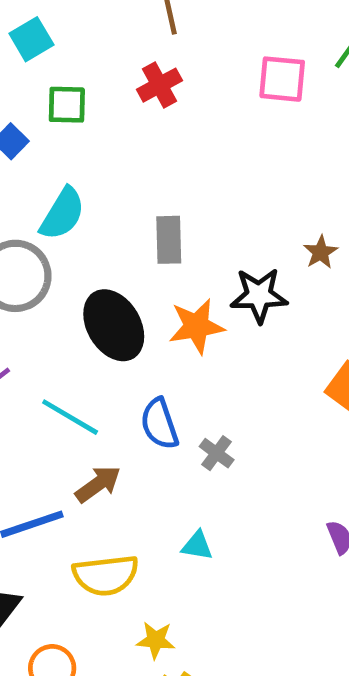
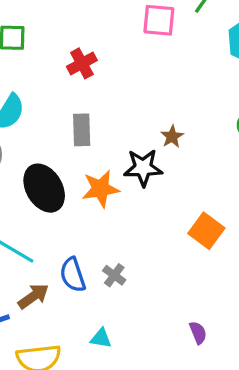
red cross: (160, 85) -> (82, 63), moved
brown star: (321, 252) -> (172, 137), moved
blue semicircle: (159, 424) -> (73, 275), moved

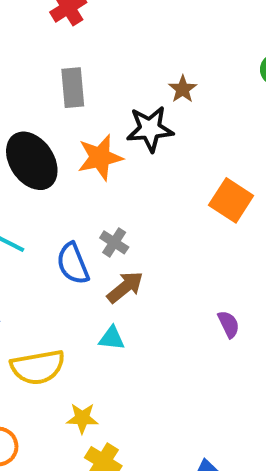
gray cross: (114, 275) -> (114, 242), moved
brown arrow: (33, 296) -> (125, 287), moved

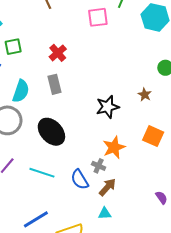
gray rectangle: (73, 88) -> (54, 84), moved
brown star: (183, 89) -> (145, 95), moved
orange star: (100, 157) -> (114, 147), moved

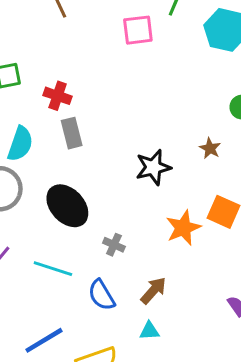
red cross: (58, 53) -> (58, 96), moved, turned -30
orange star: (114, 147) -> (183, 228), moved
gray cross: (99, 166) -> (114, 245), moved
blue semicircle: (80, 179) -> (102, 295), moved

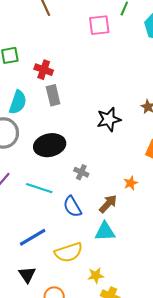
black ellipse: (67, 206) -> (50, 145), turned -60
orange star: (183, 228) -> (131, 183), moved, size x0.6
cyan triangle: (149, 331) -> (105, 232), size x1.5

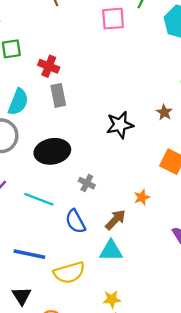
blue line: (33, 237) -> (29, 254), turned 40
yellow star: (96, 275) -> (112, 299), moved

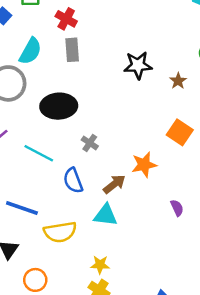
black star: (120, 125) -> (138, 65), moved
orange star: (142, 197) -> (144, 165), size x1.5

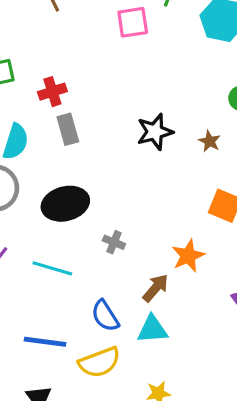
red cross: (66, 19) -> (52, 92), turned -35
blue semicircle: (73, 181) -> (105, 316), moved

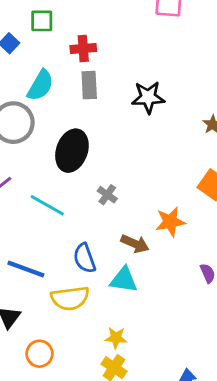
black star: (155, 132) -> (148, 97), moved
black ellipse: (65, 204) -> (72, 151), turned -69
brown arrow: (156, 288) -> (135, 244), turned 60

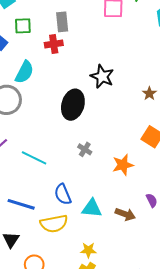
gray rectangle: (89, 85) -> (62, 22), moved
black star: (148, 97) -> (102, 76), turned 30
black ellipse: (72, 151) -> (73, 105), moved
gray cross: (107, 195) -> (85, 149), moved
brown arrow: (135, 244) -> (125, 214), moved

